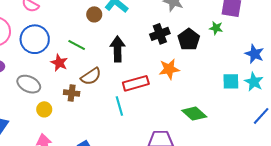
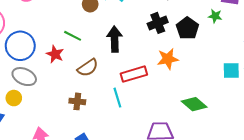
blue circle: (35, 39) -> (20, 46), moved
brown cross: (72, 93) -> (77, 101), moved
yellow circle: (44, 109) -> (14, 98), moved

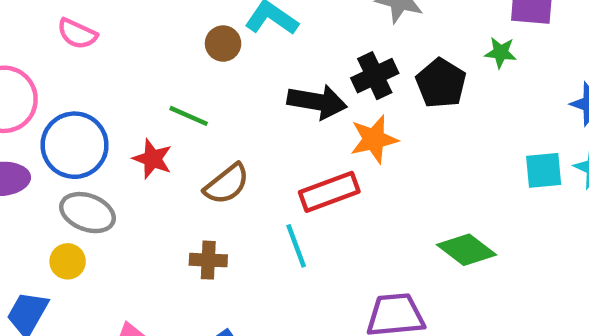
black arrow: (115, 39) -> (317, 102), moved, turned 105
orange star: (168, 59) -> (374, 139), moved

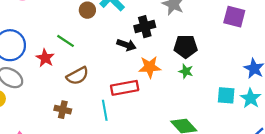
green star: (501, 52) -> (186, 71), moved
black cross: (375, 76) -> (145, 27), moved
black pentagon: (441, 83) -> (186, 46), turned 30
black arrow: (317, 102) -> (126, 45), size x0.7

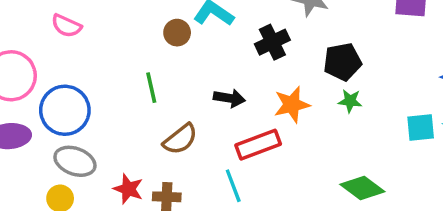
green line: (65, 41) -> (151, 88), turned 54
black arrow: (126, 45) -> (229, 98), moved
red star: (45, 58) -> (128, 189), moved

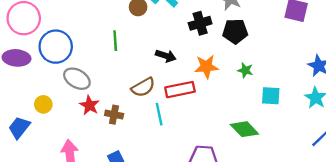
black pentagon: (342, 62) -> (235, 31), moved
cyan square: (421, 127) -> (271, 96), moved
brown semicircle: (180, 139) -> (143, 87), moved
gray ellipse: (75, 161) -> (77, 79), moved

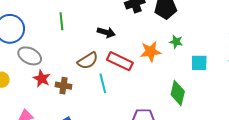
orange star: (206, 67) -> (151, 52), moved
red rectangle: (180, 90) -> (120, 61), turned 40
green diamond: (244, 129) -> (178, 93), turned 60

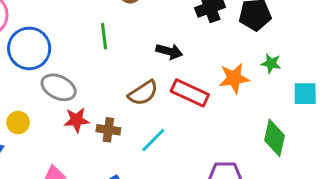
red star: (42, 79) -> (77, 120), turned -30
cyan line: (103, 83) -> (153, 140), moved, turned 60

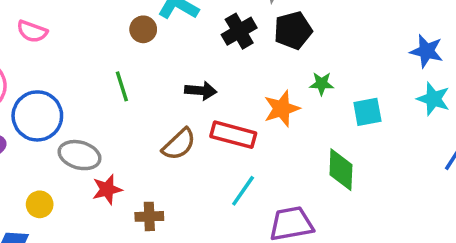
brown cross: (108, 130) -> (149, 216), moved
cyan line: (153, 140) -> (243, 191), moved

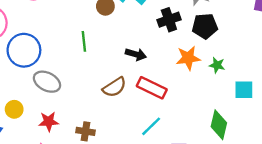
orange star: (282, 109) -> (188, 58), moved
red star: (107, 189) -> (49, 121), moved

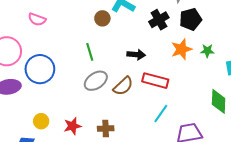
gray ellipse: (47, 82) -> (96, 81), moved, turned -50

